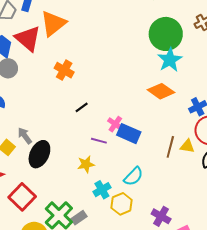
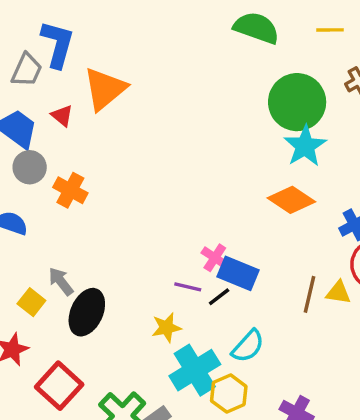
red triangle: (28, 39) -> (62, 116), size x0.5
orange cross: (64, 70) -> (70, 190), moved
black line: (82, 107) -> (219, 297), moved
cyan cross: (102, 190) -> (195, 370), size x1.6

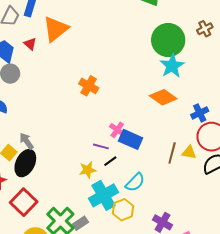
orange cross: (70, 190) -> (89, 86), moved
black line: (219, 297) -> (110, 161), moved
black ellipse: (87, 312) -> (25, 163), moved

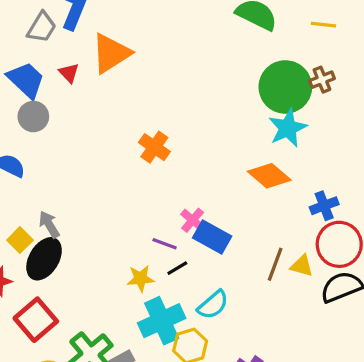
brown cross: (205, 29) -> (322, 80), moved

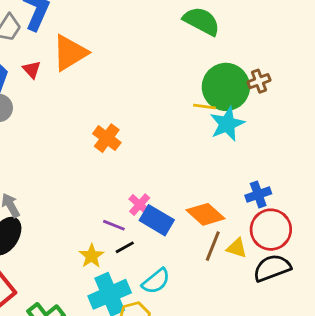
yellow line: (324, 25) -> (204, 106), moved
orange diamond: (269, 176) -> (205, 214), moved
yellow star: (140, 279) -> (91, 256), turned -30

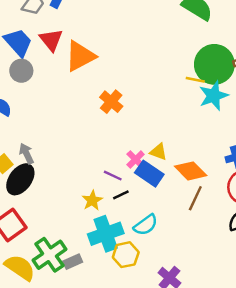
orange triangle: (70, 53) -> (80, 56), moved
red triangle: (32, 70) -> (51, 40), size x1.5
yellow triangle: (237, 248) -> (158, 152), moved

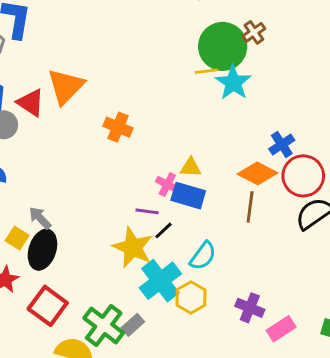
red triangle: (51, 40) -> (31, 103), moved
orange diamond: (191, 171) -> (258, 173), moved
yellow star: (92, 200) -> (133, 247), size x1.6

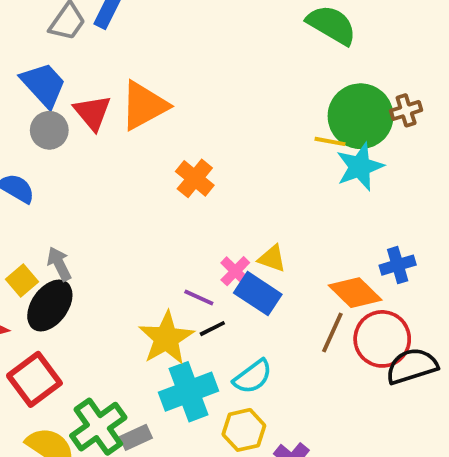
red circle: (303, 176) -> (382, 339), moved
yellow hexagon: (191, 297) -> (244, 430), moved

